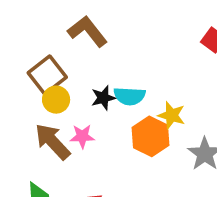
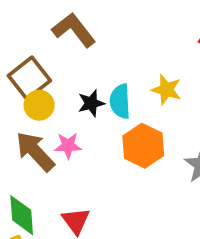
cyan semicircle: (130, 96) -> (120, 101), turned 84
yellow star: (172, 115) -> (166, 90), moved

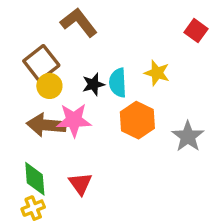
pink star: (68, 146) -> (74, 120), size x1.5
brown arrow: (35, 151) -> (46, 125), turned -42

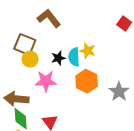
brown square: (41, 63) -> (25, 44), turned -30
yellow star: (157, 73) -> (88, 51), moved
brown arrow: (46, 125) -> (16, 99), moved

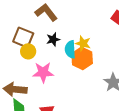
black star: (58, 58) -> (53, 39), moved
orange hexagon: (87, 81) -> (82, 58), moved

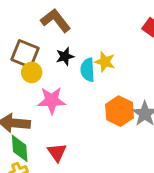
orange hexagon: (82, 58) -> (120, 111), moved

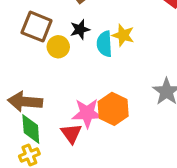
yellow circle: (32, 72) -> (58, 47), moved
pink star: (52, 100) -> (87, 113), moved
orange hexagon: (120, 111) -> (113, 109), moved

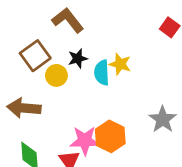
brown square: (37, 27) -> (35, 56), turned 32
brown arrow: (25, 102) -> (24, 108), moved

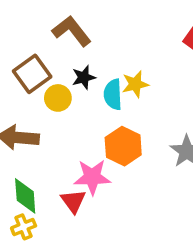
yellow star: (120, 64) -> (135, 84), turned -30
orange hexagon: (110, 136) -> (123, 146), moved

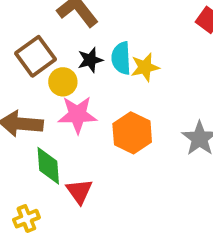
cyan semicircle: (113, 95) -> (121, 58), moved
pink star: (92, 177) -> (77, 115), moved
green diamond: (25, 196) -> (48, 166), moved

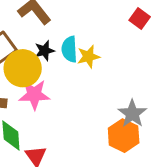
yellow circle: (63, 82) -> (23, 68), size x1.6
orange hexagon: (132, 133) -> (124, 136), moved

